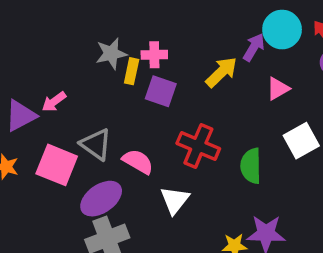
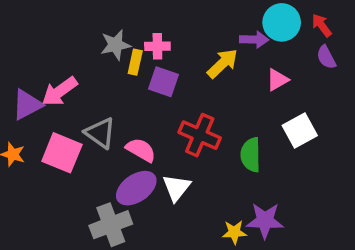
purple arrow: (254, 47) -> (254, 40), turned 60
pink arrow: (54, 102) -> (60, 91), size x1.5
purple ellipse: (101, 199) -> (136, 188), moved

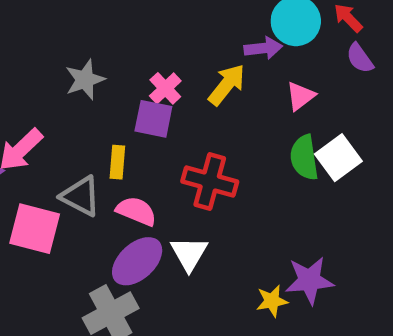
pink cross: (157, 46) -> (165, 88), moved, turned -35
yellow rectangle: (135, 62) -> (117, 162), moved
green semicircle: (251, 155) -> (304, 157), moved

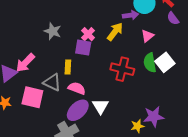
gray star: (85, 80) -> (53, 31), turned -30
red cross: (210, 181) -> (122, 69), moved

